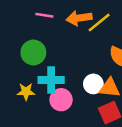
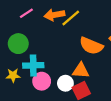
pink line: (44, 15) -> (26, 13), turned -40
white circle: (93, 84) -> (65, 83), moved

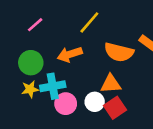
orange arrow: (54, 15) -> (70, 54), moved
yellow star: (13, 75) -> (30, 89), moved

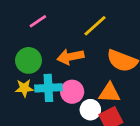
pink circle: (66, 104) -> (72, 92), moved

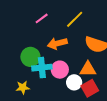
pink line: (38, 21) -> (42, 18), moved
green circle: (28, 60) -> (30, 57), moved
yellow star: (24, 88) -> (23, 88), moved

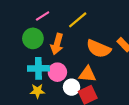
orange arrow: (57, 43) -> (57, 44), turned -66
green circle: (30, 57) -> (33, 38), moved
yellow star: (23, 88) -> (37, 91), moved

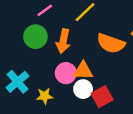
cyan cross: (38, 68) -> (17, 82), moved, turned -36
orange triangle: (87, 74) -> (83, 71), moved

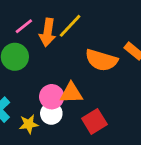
orange arrow: (63, 41) -> (48, 32), moved
white circle: (83, 89) -> (51, 113), moved

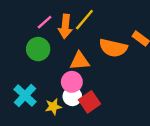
orange triangle: (71, 93) -> (80, 61), moved
red square: (94, 121) -> (89, 102), moved

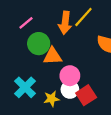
pink line: (45, 22) -> (26, 23), moved
orange triangle: (80, 61) -> (53, 56), moved

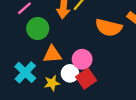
orange triangle: (53, 56) -> (52, 54), moved
pink circle: (70, 76) -> (82, 59), moved

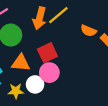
orange semicircle: (109, 28) -> (88, 31), moved, size x0.6
red square: (86, 79) -> (47, 53), moved

